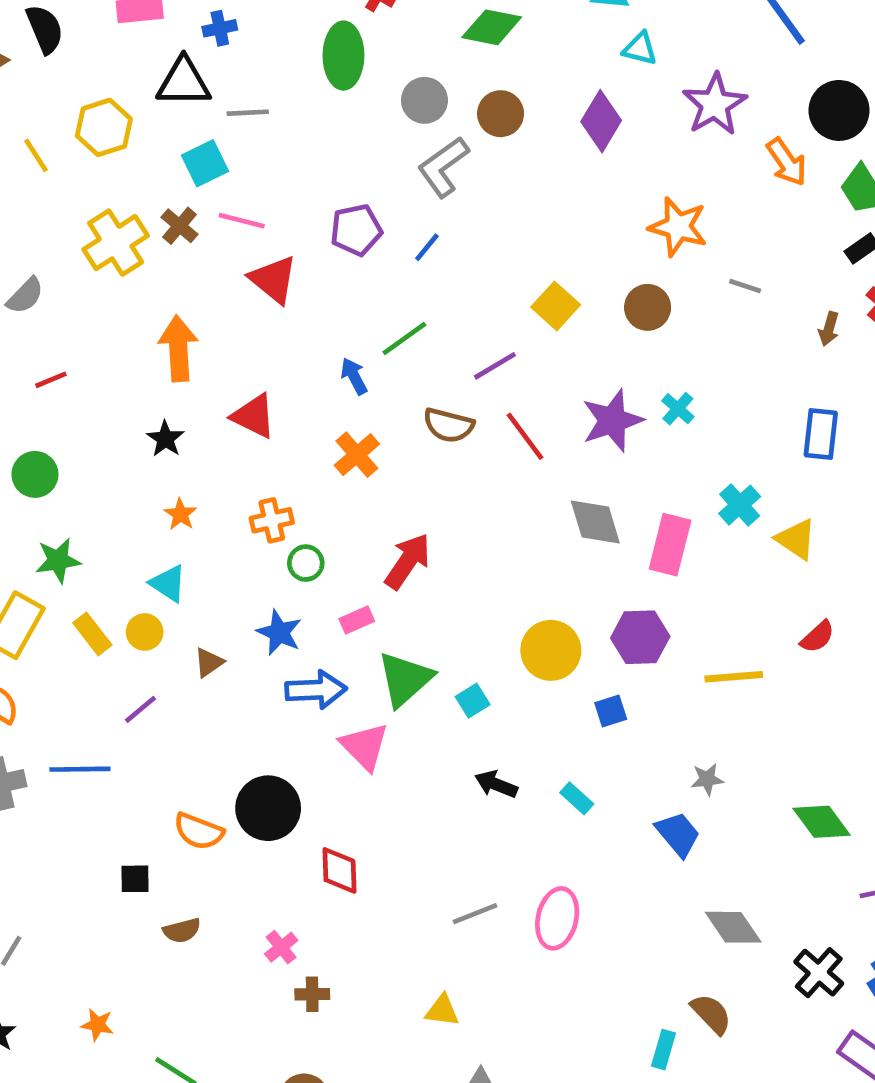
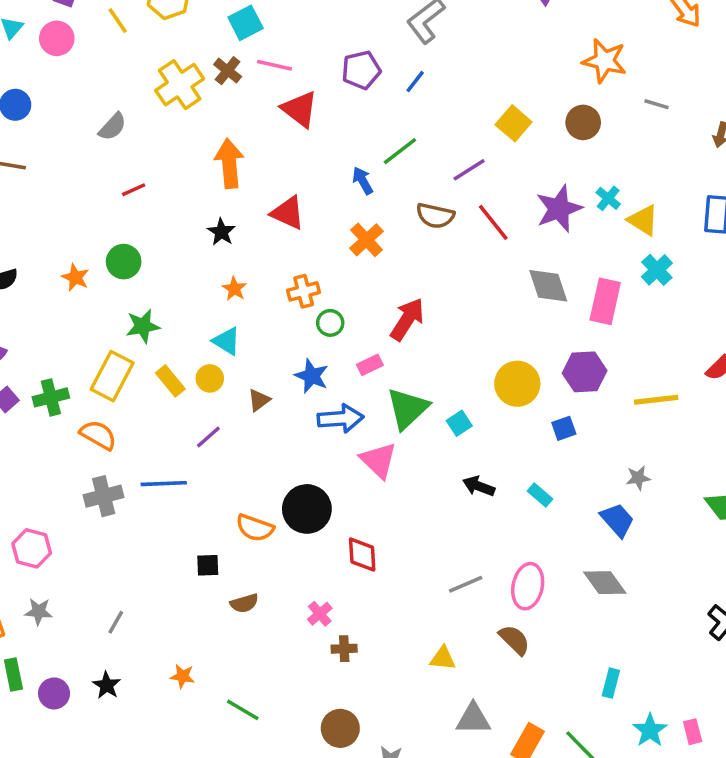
yellow triangle: (796, 539) -> (643, 220), moved
gray diamond: (733, 927) -> (605, 583), moved
brown semicircle: (711, 1014) -> (514, 640), moved

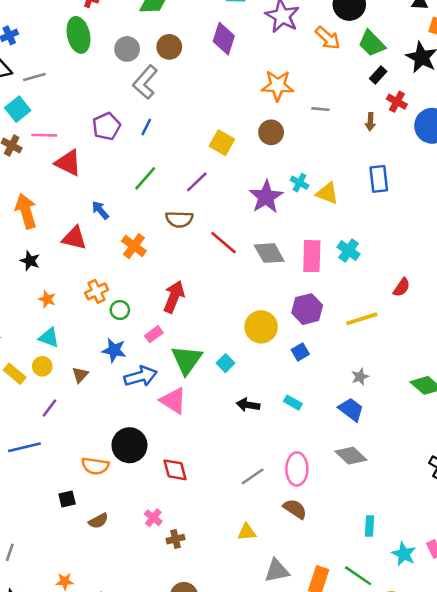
blue arrow: (363, 181) -> (100, 210), moved
red line: (493, 222) -> (223, 243), moved
cyan cross: (657, 270) -> (349, 251), moved

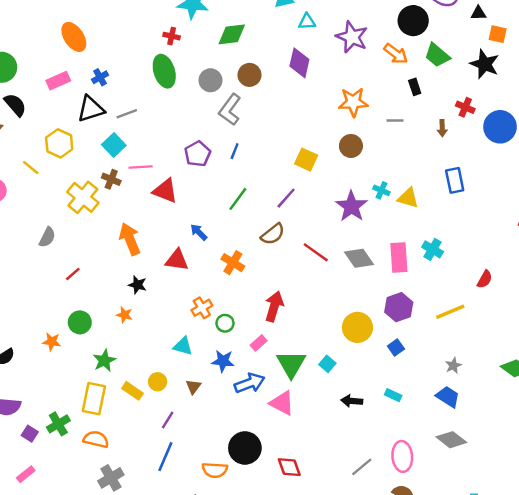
black rectangle: (378, 75) -> (415, 87), moved, turned -56
brown semicircle: (179, 219) -> (273, 234), turned -35
orange star: (47, 299) -> (124, 315), moved
cyan triangle: (49, 338) -> (183, 346), moved
blue line: (24, 447) -> (165, 457), moved, turned -48

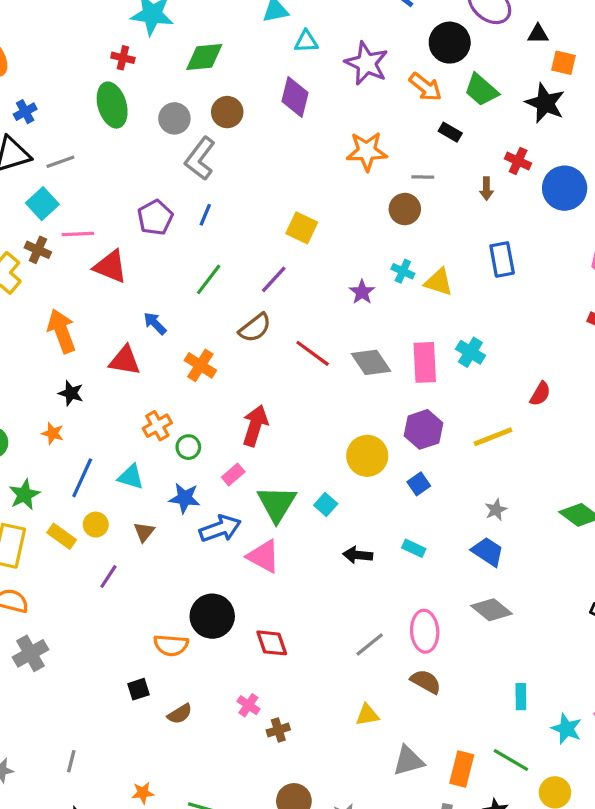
black rectangle: (415, 87) -> (450, 132), turned -42
brown circle: (351, 146) -> (405, 209), moved
purple star: (351, 206) -> (362, 292), size x0.6
blue line: (165, 457) -> (82, 478), moved

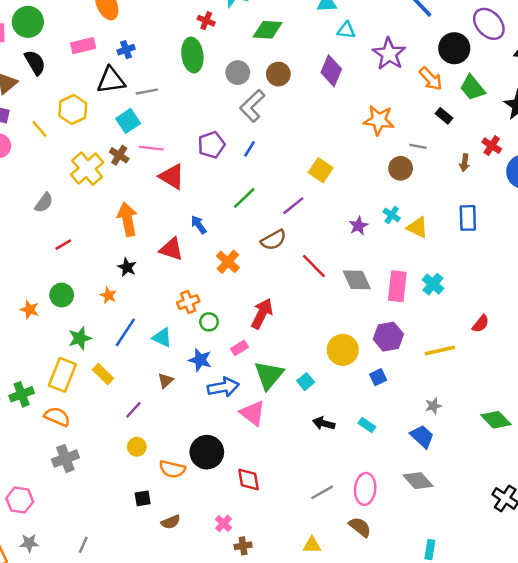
yellow circle: (96, 525) -> (137, 447), moved

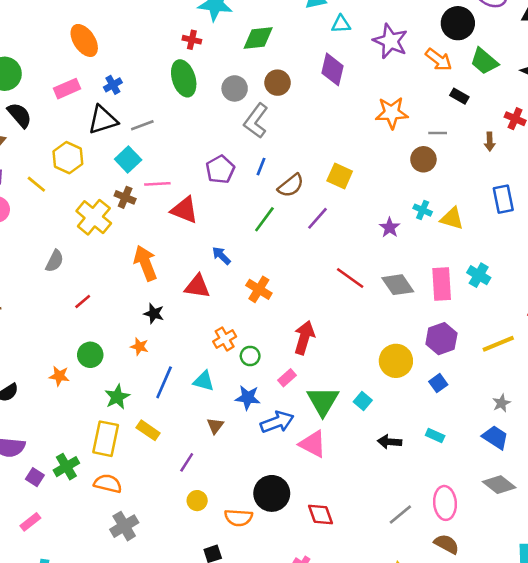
brown semicircle: (273, 240) -> (291, 186), moved

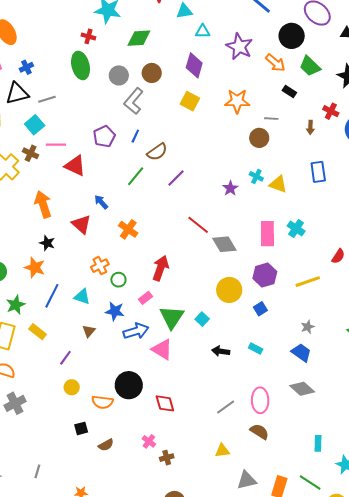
yellow square: (340, 176) -> (190, 101), moved
gray diamond: (398, 285) -> (224, 244), moved
red triangle: (197, 286) -> (81, 224), turned 30
orange star: (139, 347) -> (35, 268), size x1.5

